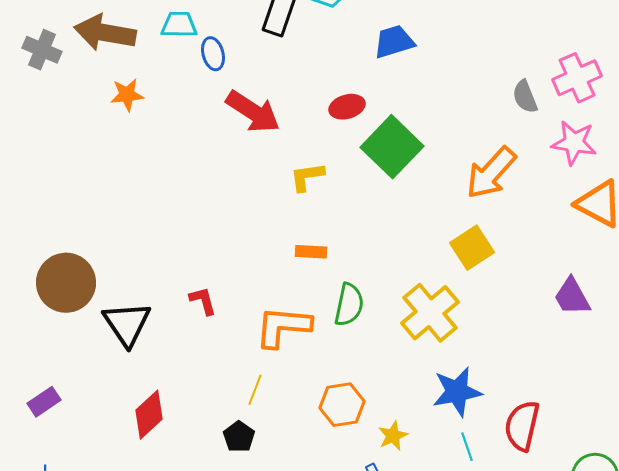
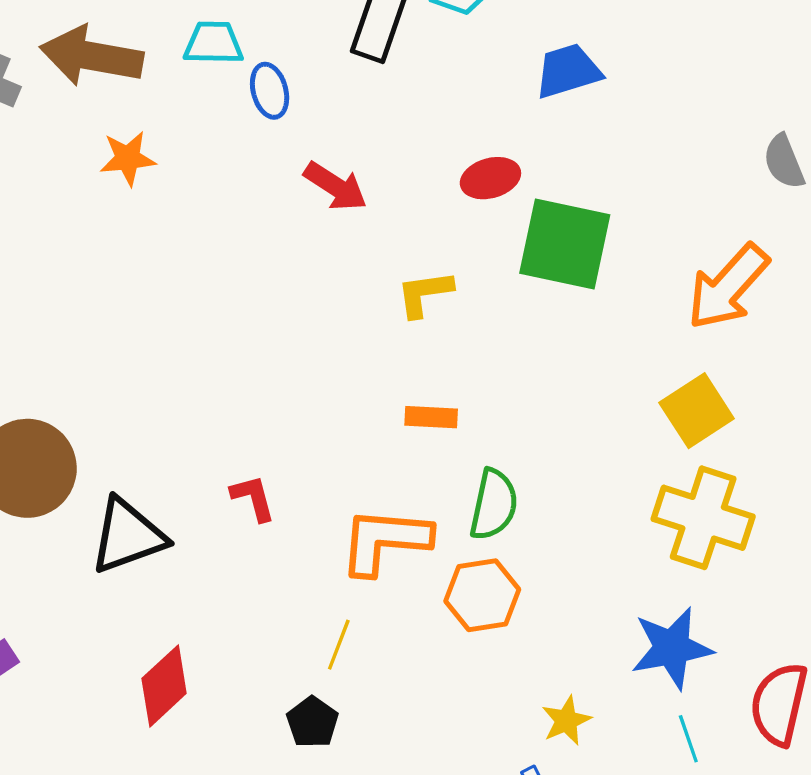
red arrow: (253, 112) -> (335, 186), size x0.7
green square: (392, 147) -> (565, 244), turned -32
yellow cross: (430, 313) -> (703, 518), moved, turned -32
black triangle: (127, 324) -> (128, 536), turned 44
orange hexagon: (342, 405) -> (482, 595), moved

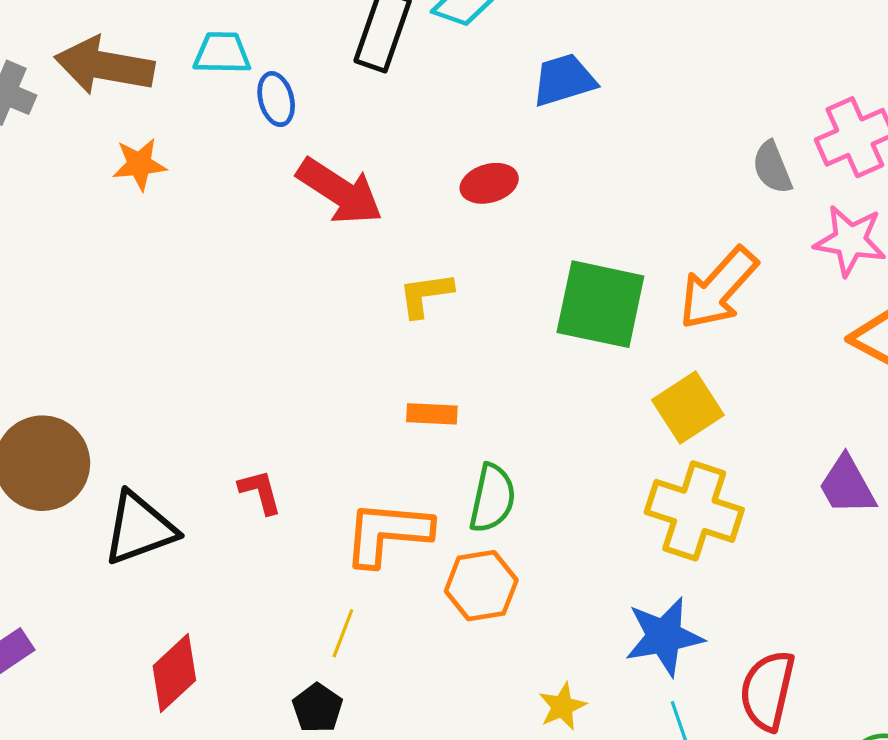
red arrow: (335, 186) -> (340, 191), size x1.4
green square: (565, 244) -> (600, 304), moved

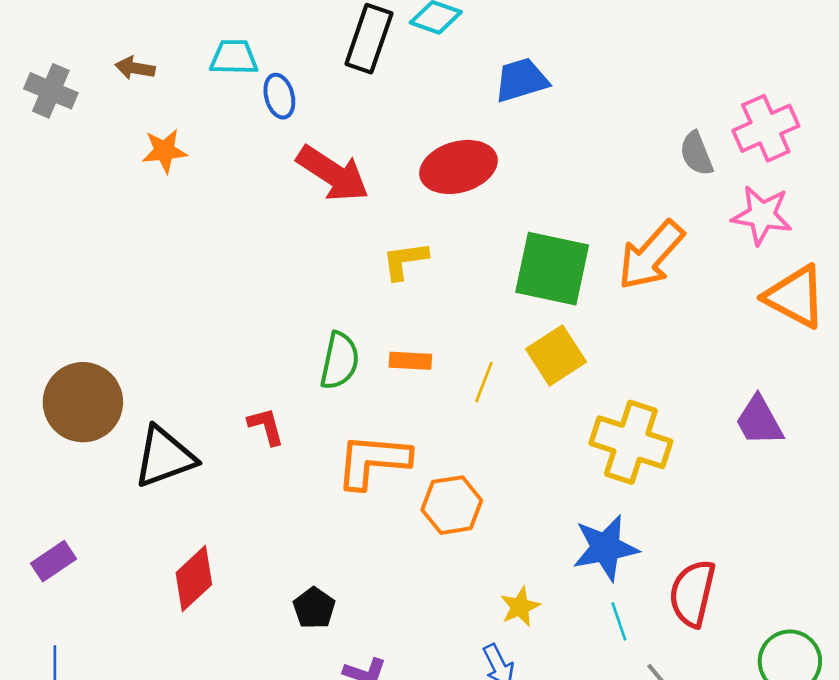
brown arrow: (104, 66) -> (135, 68), size x0.5
red ellipse: (489, 183) -> (458, 167), size x1.6
yellow square: (688, 408) -> (556, 355), moved
green semicircle: (492, 498) -> (340, 361), moved
yellow line: (343, 633) -> (484, 382), moved

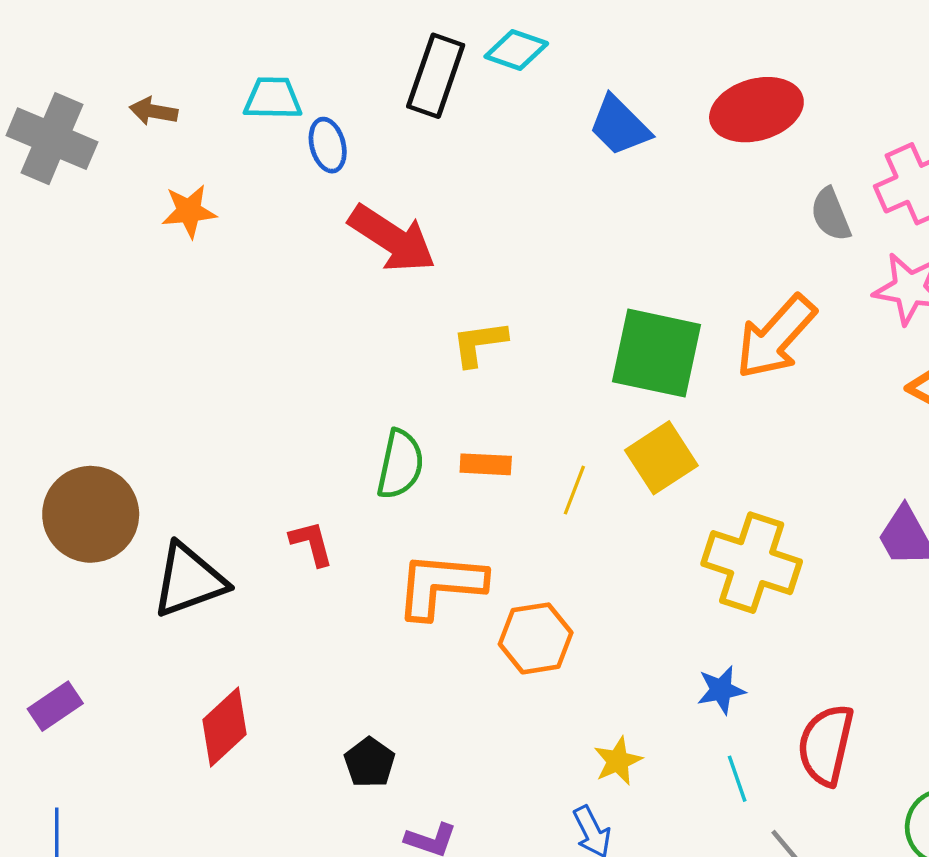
blue trapezoid: (521, 80) -> (619, 126), turned -118
gray cross: (51, 91) -> (52, 139), size x1.4
red ellipse: (458, 167) -> (756, 110), moved
blue star: (605, 548) -> (721, 690), size x0.6

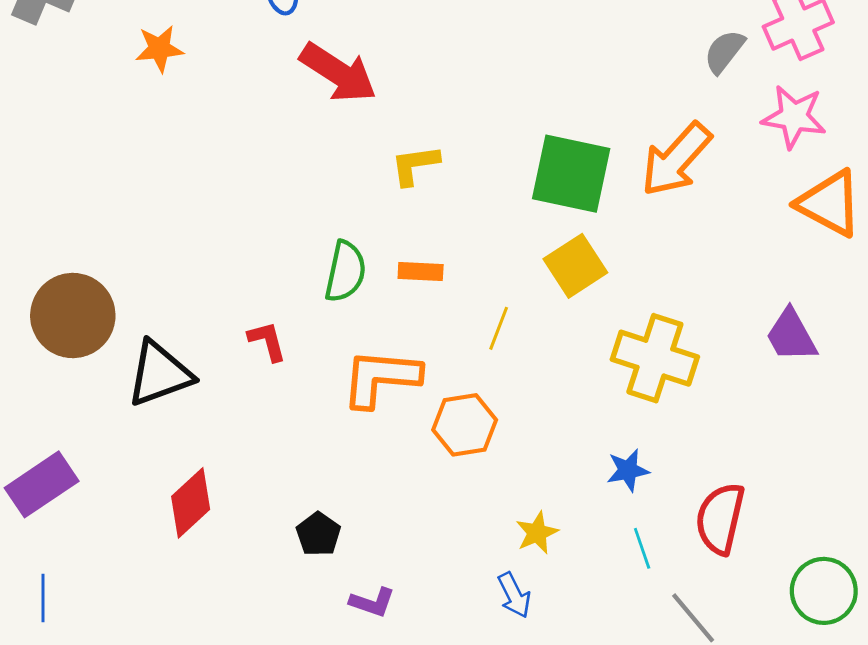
gray semicircle: (831, 214) -> (724, 51), turned 60
yellow line: (574, 490) -> (499, 328), moved
purple rectangle: (55, 706) -> (42, 484), size x1.5

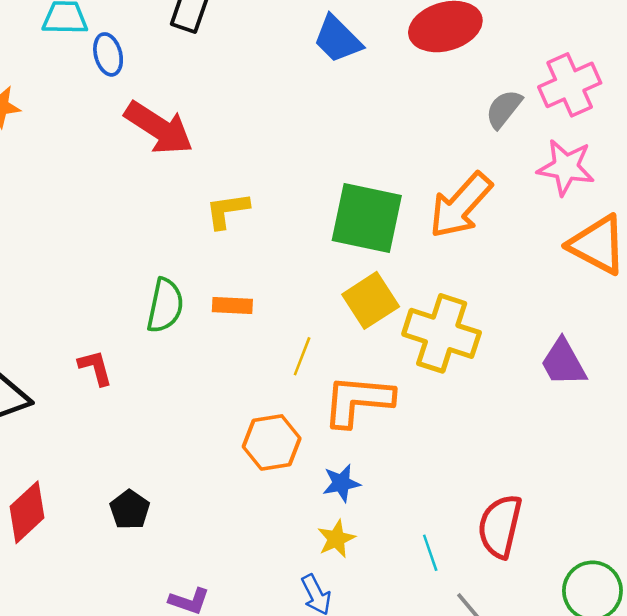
yellow cross: (655, 358) -> (442, 333), moved
orange L-shape: (381, 378) -> (358, 401), moved
blue star: (628, 470) -> (341, 483), moved
black pentagon: (318, 534) -> (130, 510), moved

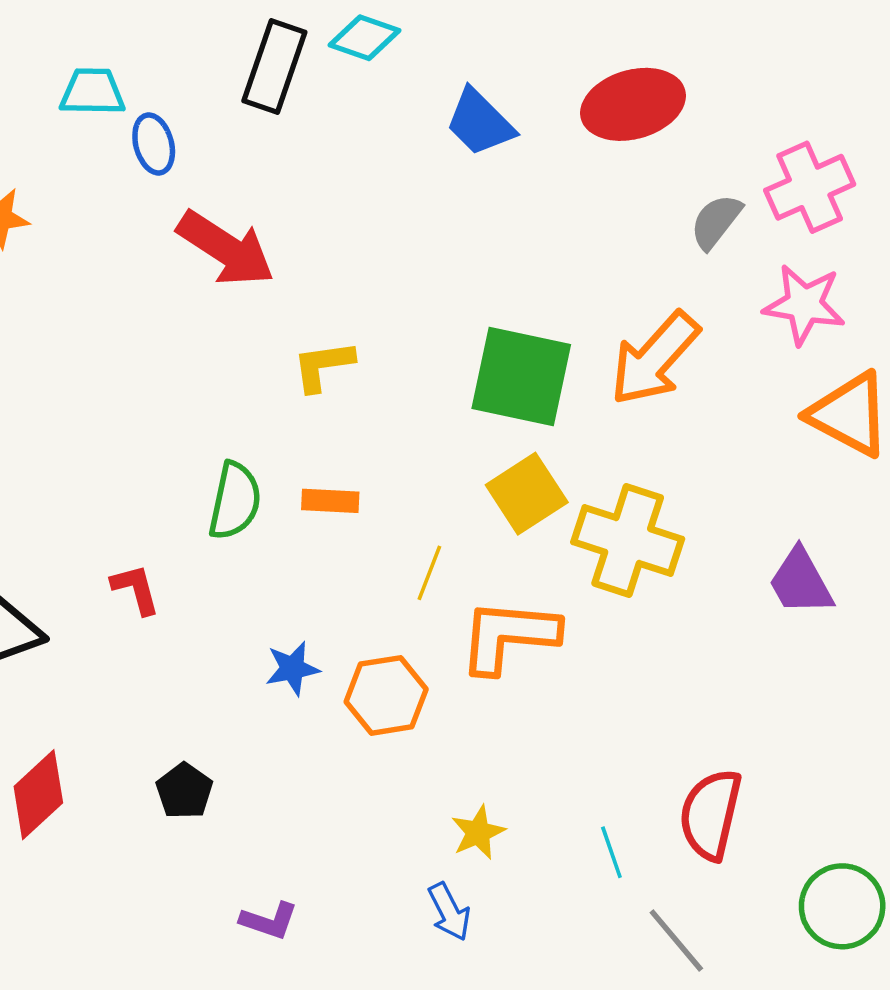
blue star: (341, 483) -> (292, 668), moved

